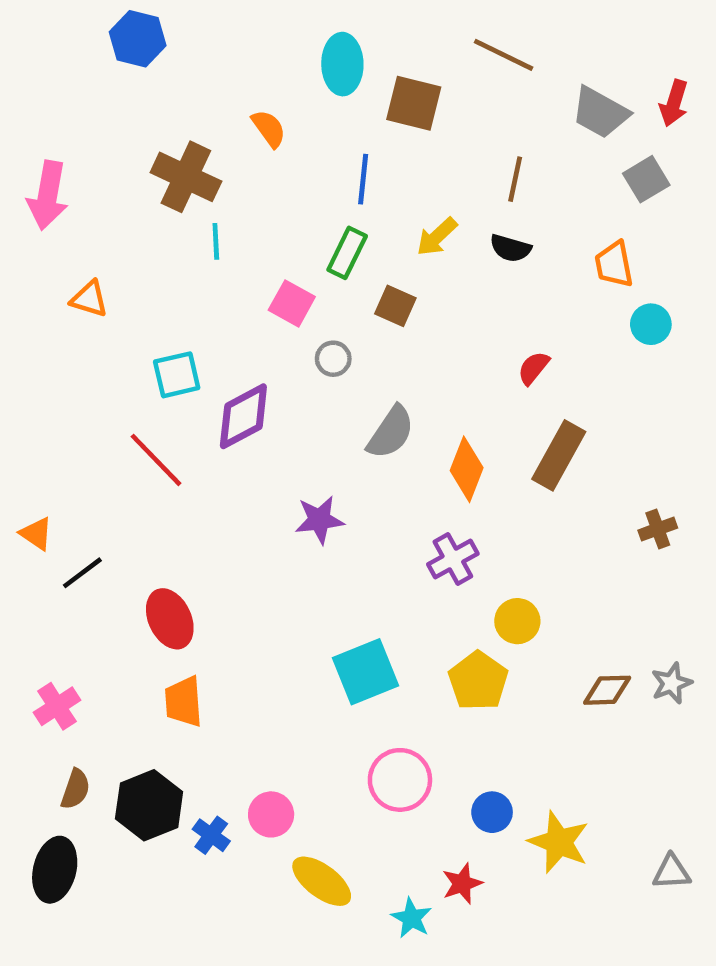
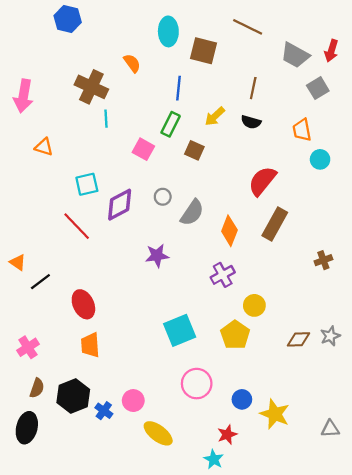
gray circle: (333, 359) -> (163, 197), moved
red semicircle: (533, 368) -> (262, 181), size x1.8
cyan star: (411, 918) -> (214, 459), moved

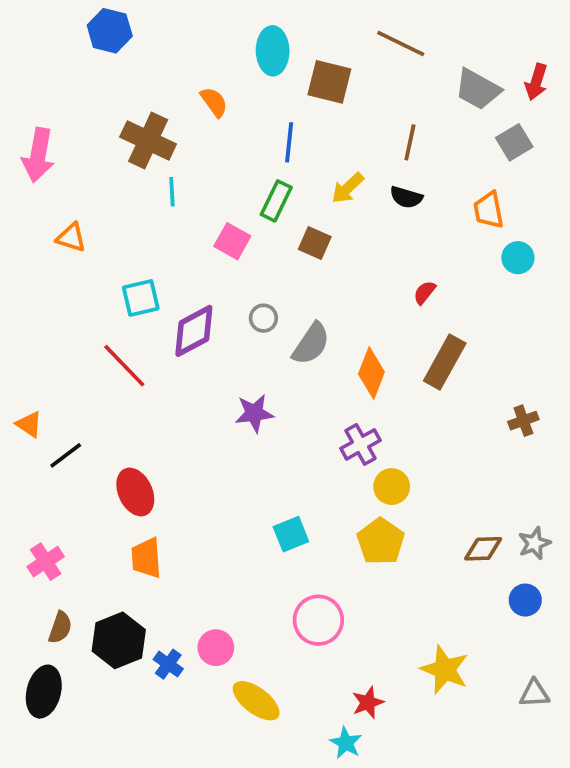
red semicircle: (262, 181) -> (425, 292), size x0.5
yellow circle: (254, 305) -> (392, 487), moved
cyan square: (180, 330) -> (291, 534), size x0.7
blue circle: (242, 399) -> (525, 600), moved

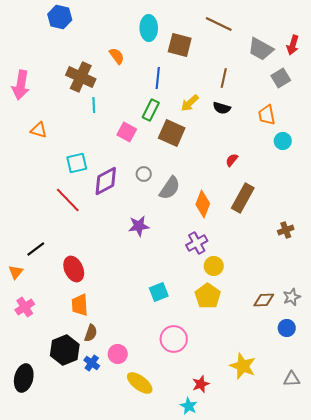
brown square: (315, 243) -> (172, 133), size x1.5
orange triangle: (29, 424) -> (16, 272), moved, turned 35
brown semicircle: (60, 627) -> (91, 333), moved

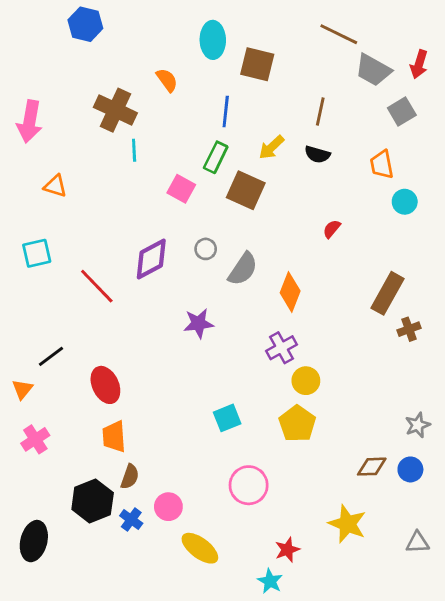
brown line: (219, 24) -> (339, 34), moved
cyan square: (77, 163) -> (37, 253), moved
brown rectangle: (243, 198) -> (387, 293), moved
brown diamond: (264, 300) -> (372, 467), moved

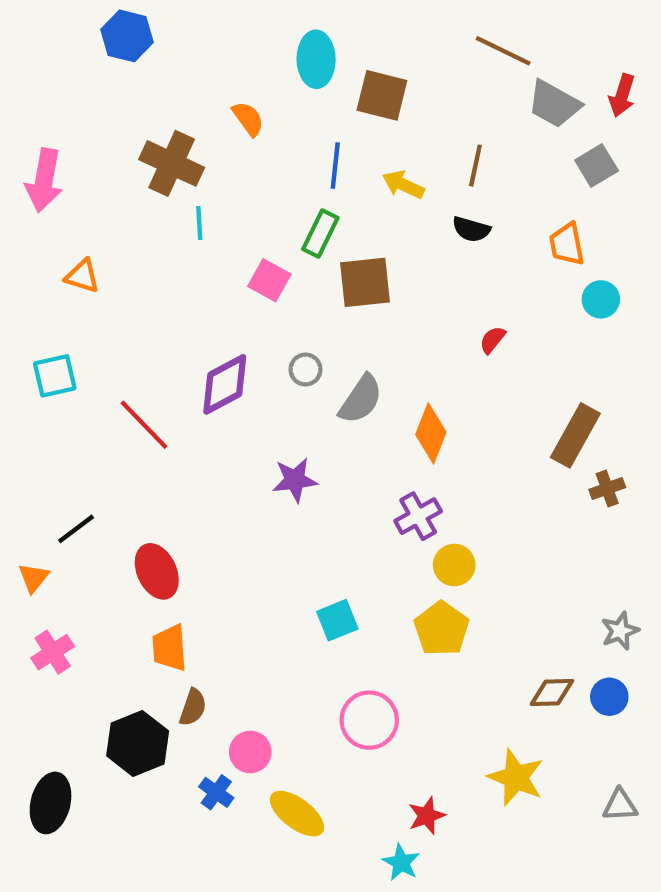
yellow arrow: (272, 147) -> (403, 185), moved, turned 68
brown square: (246, 190) -> (365, 282), turned -30
blue cross: (131, 520) -> (216, 792), moved

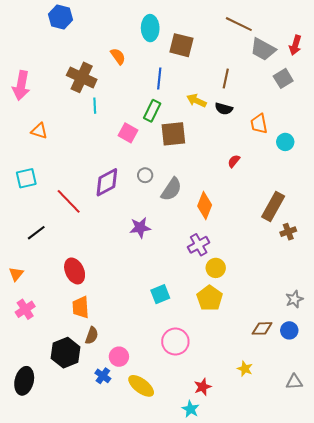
yellow arrow: (403, 185) -> (197, 101), moved
orange trapezoid: (567, 244) -> (259, 124), moved
black line: (76, 529) -> (36, 233), moved
yellow star: (516, 777) -> (245, 369), size x0.6

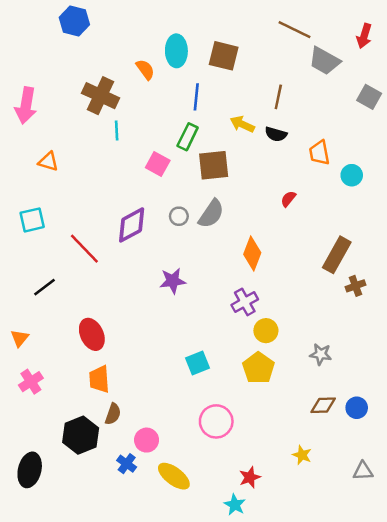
cyan ellipse: (150, 28) -> (176, 51), moved
red arrow: (295, 45) -> (364, 36), moved
gray square: (283, 78) -> (369, 97), moved, turned -30
gray semicircle: (171, 189) -> (211, 214), moved
gray star: (294, 299) -> (321, 354), moved, turned 30

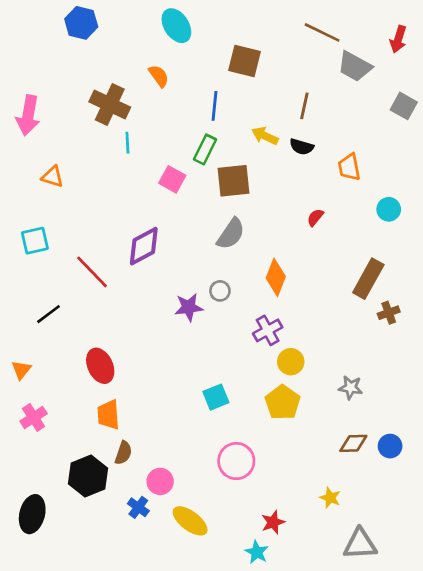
cyan ellipse: (176, 51) -> (176, 26), moved, turned -32
cyan circle: (352, 175) -> (389, 209), moved
gray circle: (179, 216) -> (220, 291), moved
gray triangle: (363, 471) -> (360, 544), moved, size x1.5

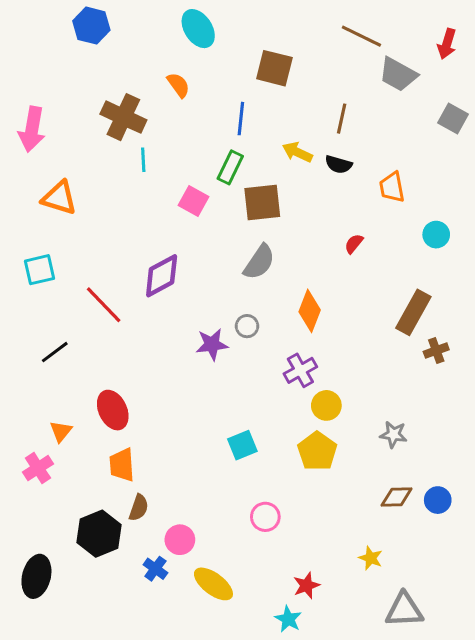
orange triangle: (53, 177) -> (59, 198), size x1.4
orange triangle: (21, 370) -> (61, 431), moved
pink circle: (236, 461) -> (265, 517), size x0.7

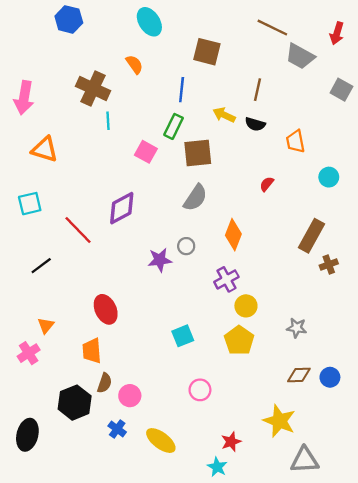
red ellipse: (113, 410) -> (106, 309), moved
pink circle: (180, 540) -> (130, 396), moved
yellow star: (371, 558) -> (279, 421), size x1.8

